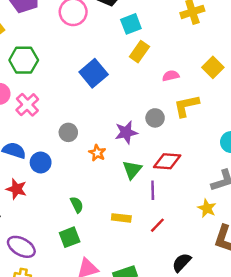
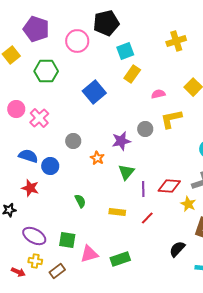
green hexagon: (24, 60) -> (46, 71), moved
red diamond: (167, 161) -> (169, 186), moved
green square: (70, 237) -> (67, 240), moved, turned 30
black semicircle: (182, 263) -> (177, 249), moved

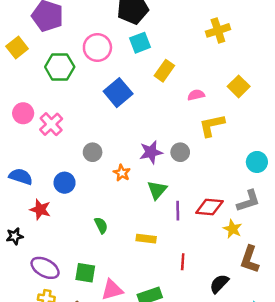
pink circle: (77, 41) -> (97, 48), moved
cyan square: (125, 51) -> (140, 43), moved
gray circle: (145, 129) -> (180, 152), moved
blue semicircle: (28, 156) -> (21, 177), moved
red line: (147, 218) -> (183, 262), moved, turned -40

